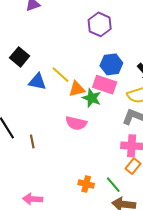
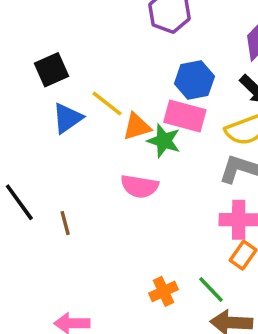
black square: (20, 57) -> (52, 70), moved, turned 30
blue triangle: (37, 82) -> (67, 118), turned -42
orange cross: (86, 184) -> (164, 291), turned -35

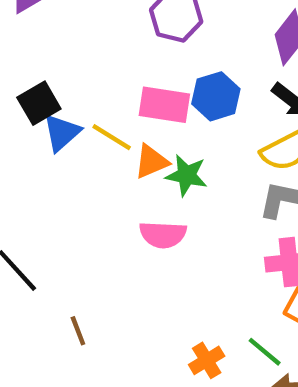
pink rectangle: (185, 116) -> (164, 105), moved
blue triangle: (67, 118) -> (62, 133), moved
brown line: (65, 223) -> (78, 331), moved

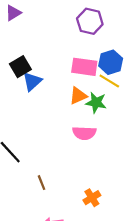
yellow line: (112, 137) -> (109, 81), moved
orange cross: (207, 360) -> (92, 198), moved

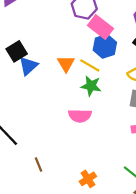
pink rectangle: (84, 67) -> (100, 27), moved, turned 30
yellow line: (109, 81) -> (90, 65), moved
orange triangle: (78, 96) -> (66, 64), moved, turned -36

